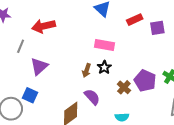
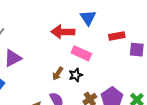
red arrow: (43, 26) -> (63, 32), moved

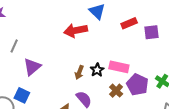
pink rectangle: (81, 53) -> (119, 67), moved

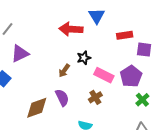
black star: (97, 70) -> (84, 58), moved
purple pentagon: (137, 85) -> (131, 76), moved

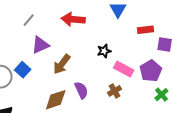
red arrow: (71, 29) -> (73, 19), moved
brown arrow: (64, 71) -> (62, 64), moved, size x1.5

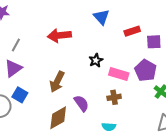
purple triangle: (40, 45) -> (13, 68), moved
brown cross: (115, 91) -> (114, 97), turned 32

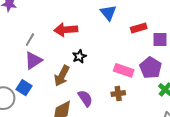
gray line: (16, 45) -> (30, 40), moved
black star: (96, 60) -> (79, 56), moved
purple triangle: (13, 68) -> (33, 60), moved

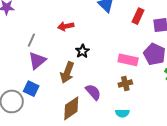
red rectangle: (139, 28) -> (138, 16), turned -42
red arrow: (66, 30) -> (66, 26), size x0.7

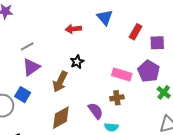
red arrow: (66, 26) -> (73, 29), moved
gray line: (31, 40) -> (27, 46), turned 32
purple semicircle: (93, 92) -> (96, 111), moved

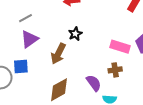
blue square: (23, 95) -> (21, 67), turned -35

